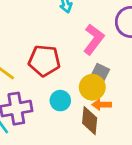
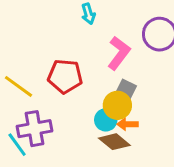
cyan circle: (60, 101) -> (106, 120), moved
brown diamond: (90, 121) -> (114, 142), turned -56

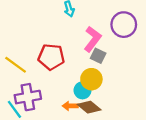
gray square: (126, 89) -> (98, 56), moved
orange arrow: (128, 124) -> (70, 106), moved

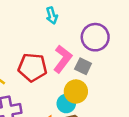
purple circle: (124, 25) -> (95, 37), moved
pink L-shape: (93, 39) -> (63, 59), moved

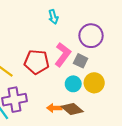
yellow circle: (76, 91) -> (94, 83), moved
cyan circle: (66, 104) -> (73, 84), moved

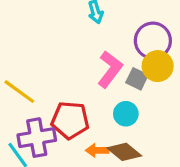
red pentagon: (37, 62) -> (70, 120), moved
yellow circle: (94, 83) -> (158, 66), moved

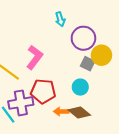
purple circle: (153, 41) -> (83, 38), moved
pink L-shape: (110, 69) -> (35, 57), moved

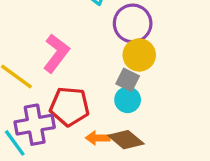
yellow circle: (101, 55) -> (139, 55), moved
gray square: (88, 64) -> (128, 80), moved

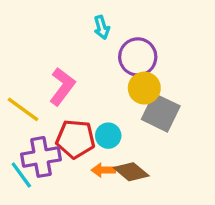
gray square: (128, 80) -> (161, 113), moved, size x1.6
cyan circle: (128, 100) -> (108, 136), moved

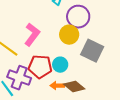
yellow circle: (144, 88) -> (69, 35), moved
purple cross: (41, 157) -> (19, 78), turned 30

